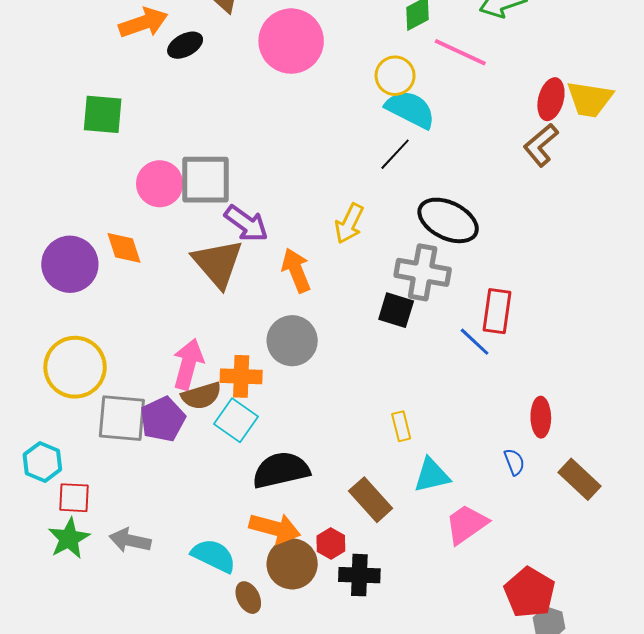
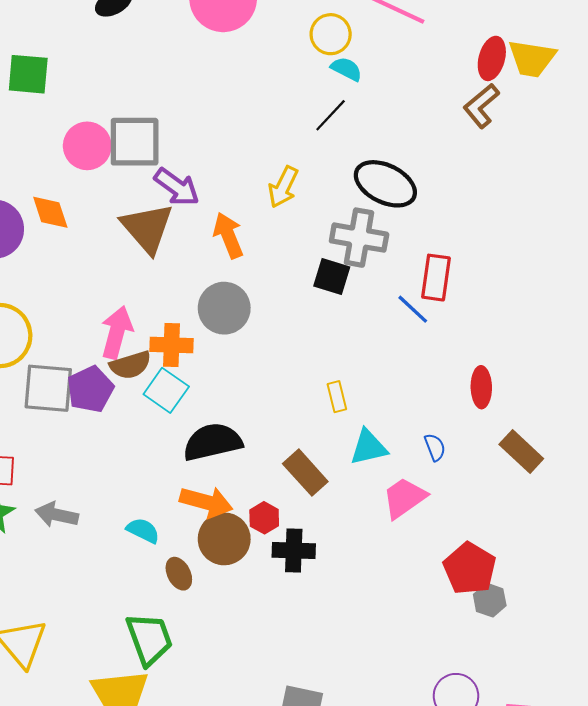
cyan semicircle: (410, 109) -> (346, 69), size x0.6
blue semicircle: (514, 462) -> (435, 447), moved
cyan semicircle: (214, 556) -> (143, 530), size x0.7

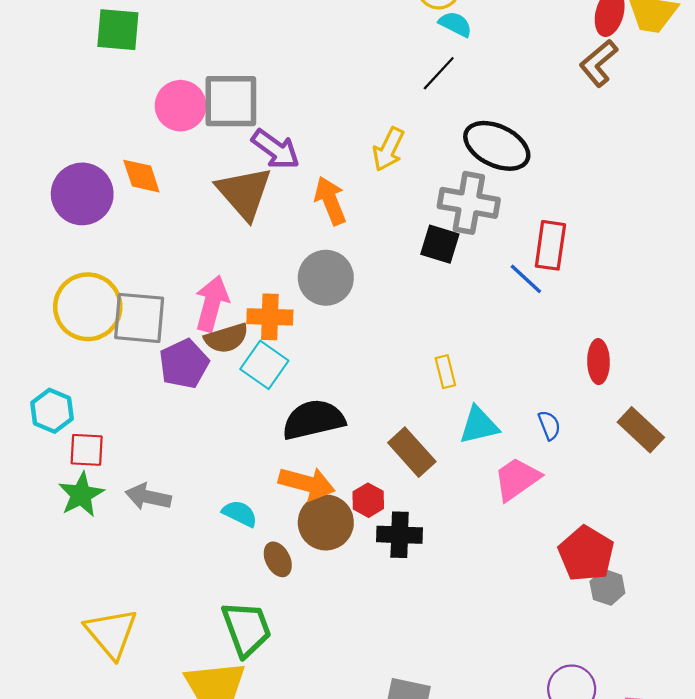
gray square: (48, 388) -> (139, 318), moved

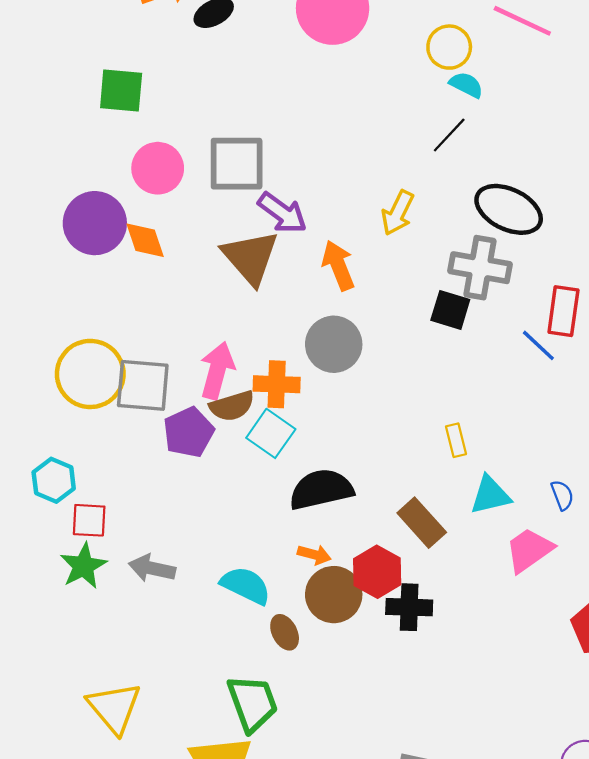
pink circle: (181, 106) -> (158, 168), moved
purple circle: (82, 194) -> (95, 223), moved
orange arrow: (307, 483) -> (314, 555), size x0.6
red hexagon: (368, 500) -> (377, 572), size x1.5
cyan semicircle: (240, 514) -> (246, 585), size x1.4

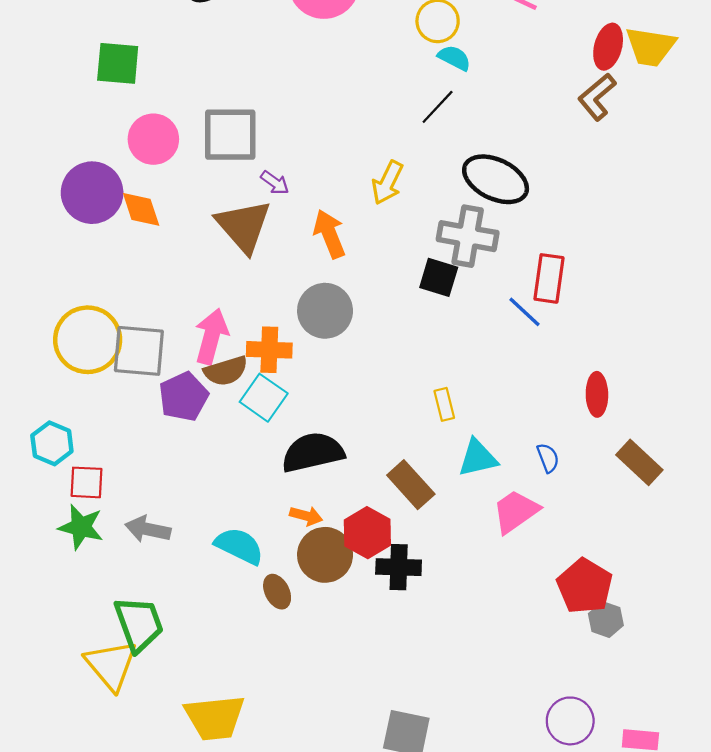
purple arrow: (282, 213) -> (275, 183), size x0.6
green star: (83, 566) -> (81, 527), turned -30
green trapezoid: (253, 703) -> (139, 624), moved

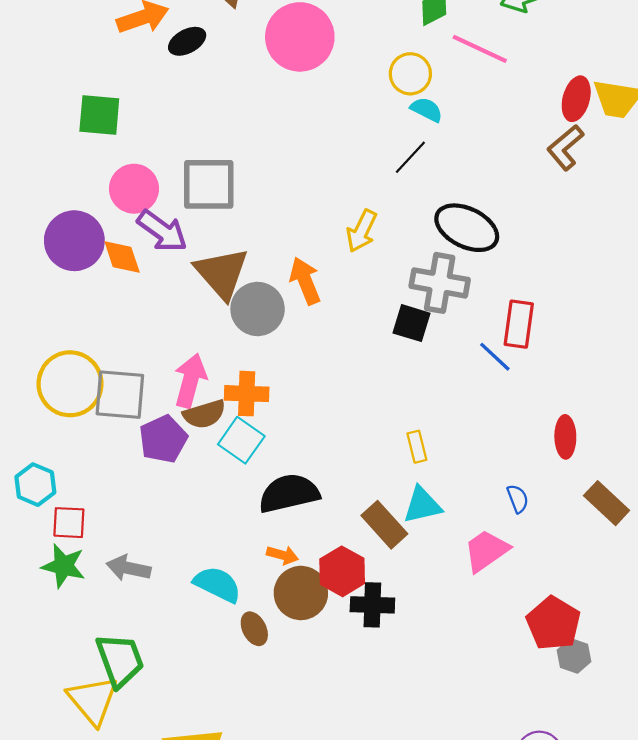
purple arrow: (275, 183) -> (162, 231), moved, size x1.8
gray circle: (325, 311) -> (258, 309), moved
cyan triangle: (478, 458) -> (422, 505), moved

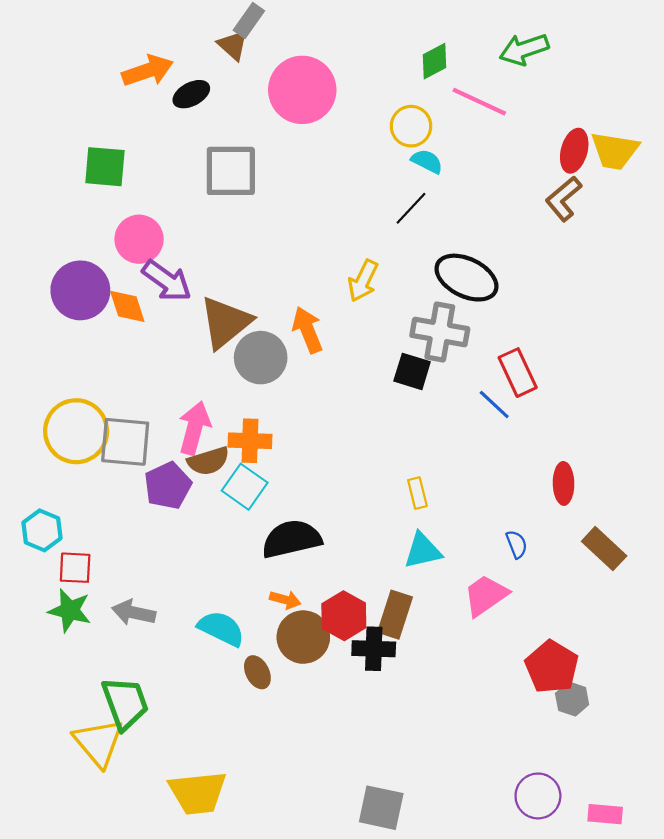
gray square: (209, 184) -> (231, 171), moved
brown triangle: (222, 273) -> (225, 322), turned 32
red rectangle: (519, 324) -> (518, 373), turned -33
brown rectangle: (384, 525) -> (395, 615), moved, turned 60

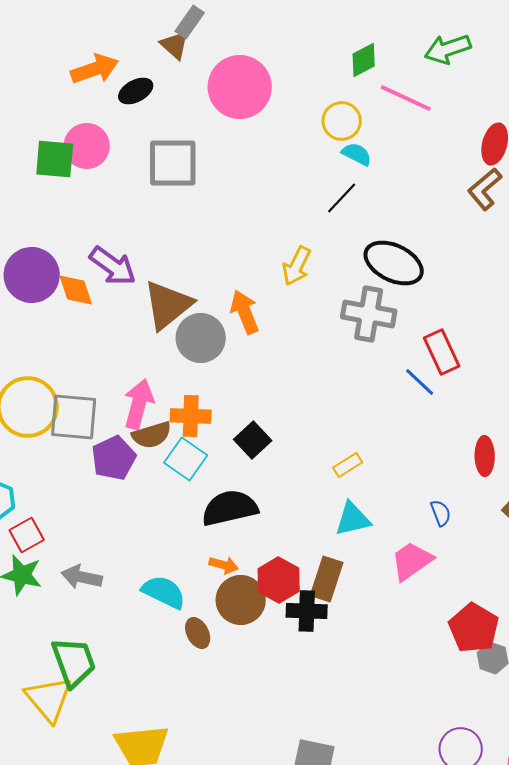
pink circle: (139, 239) -> (87, 146), moved
black square: (412, 371) -> (253, 440), moved, turned 30
yellow rectangle: (417, 493) -> (348, 465), turned 72
red square: (75, 568) -> (27, 535), turned -32

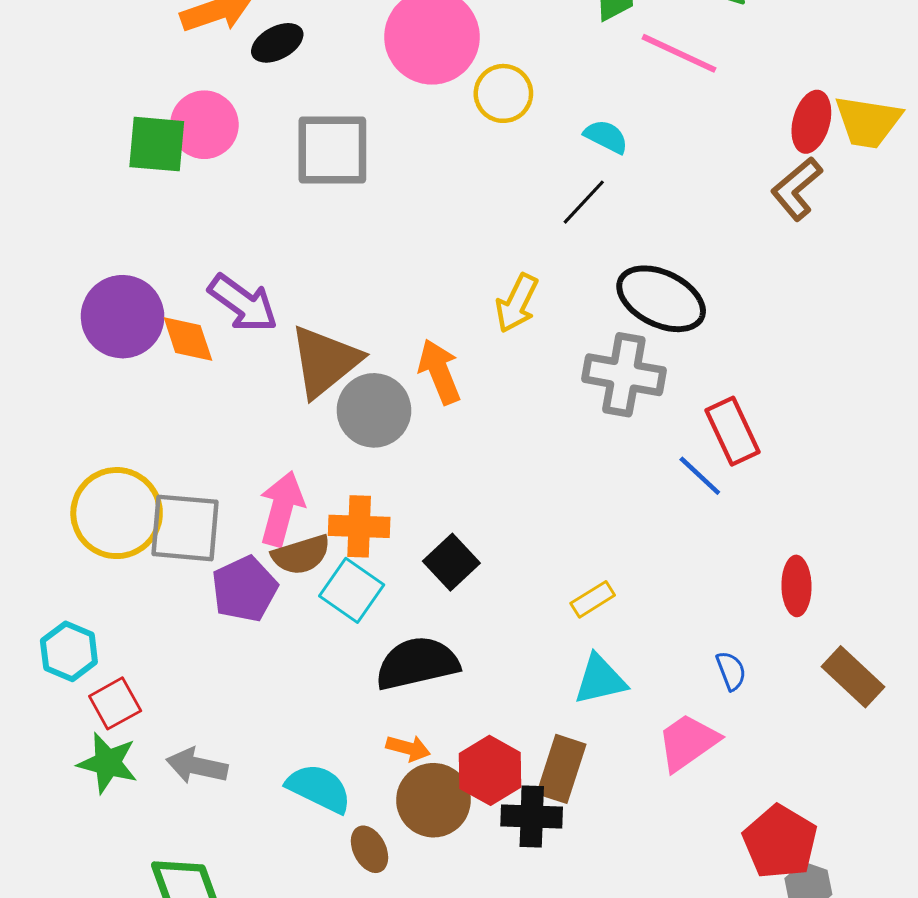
yellow circle: (342, 121) -> (503, 93), moved

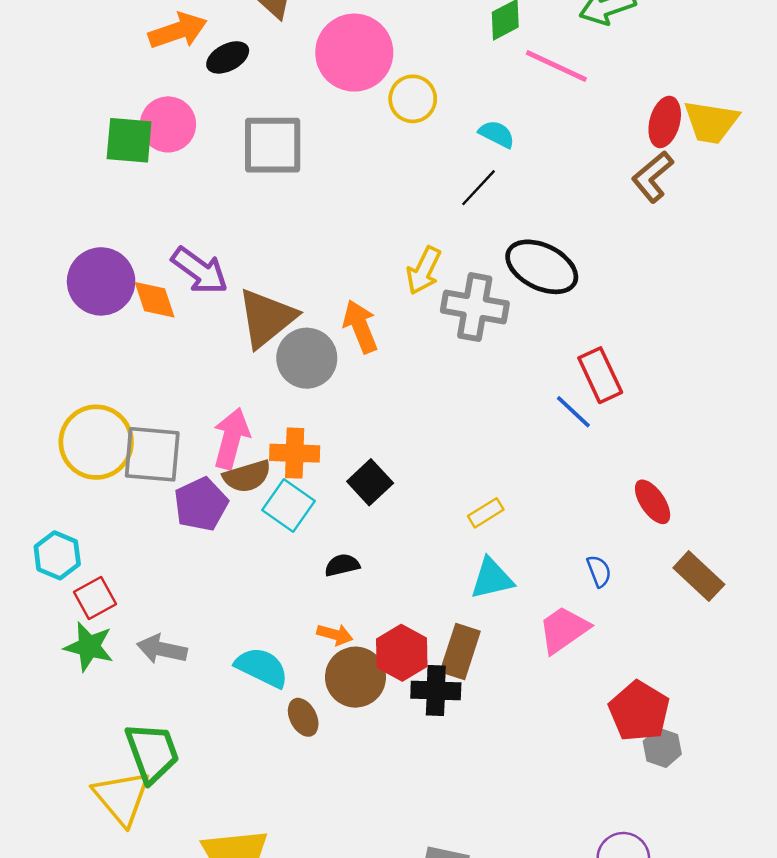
gray cross: (624, 375) -> (475, 307), moved
red ellipse: (796, 586) -> (653, 502), turned -33
black semicircle: (417, 663) -> (342, 565), size x0.5

